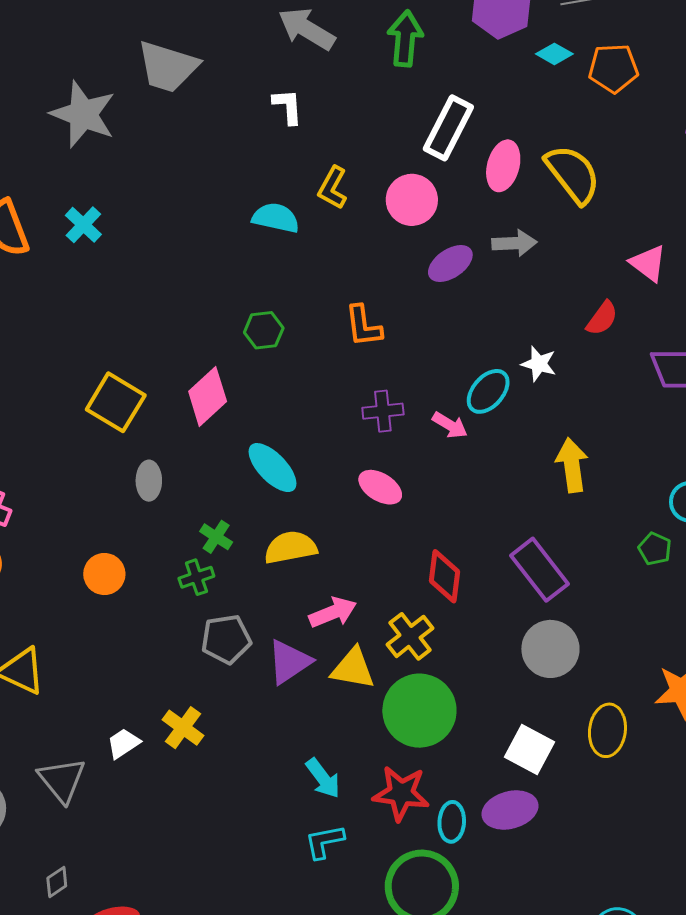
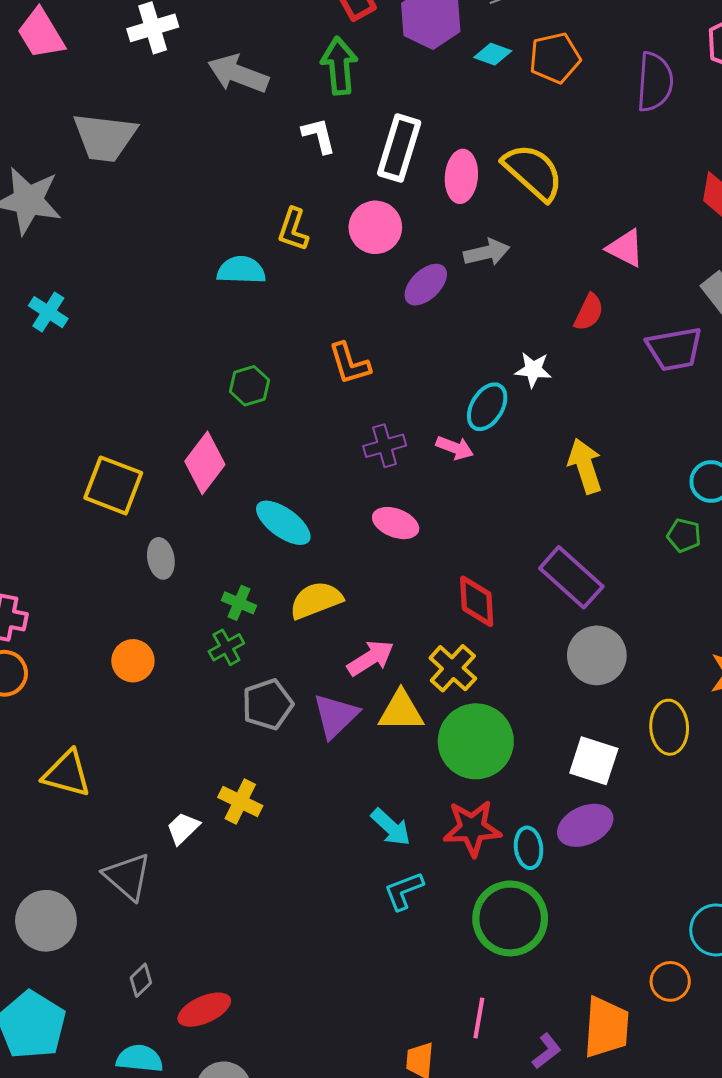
white L-shape: (288, 106) -> (319, 136), moved

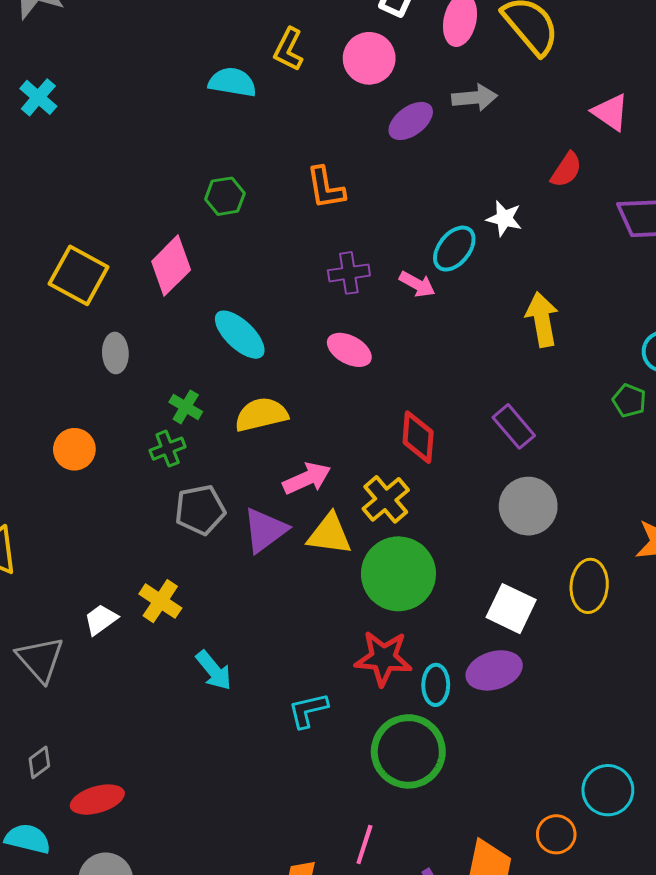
purple rectangle: (571, 577) -> (514, 426), size x0.7
cyan arrow: (391, 827) -> (214, 670), moved

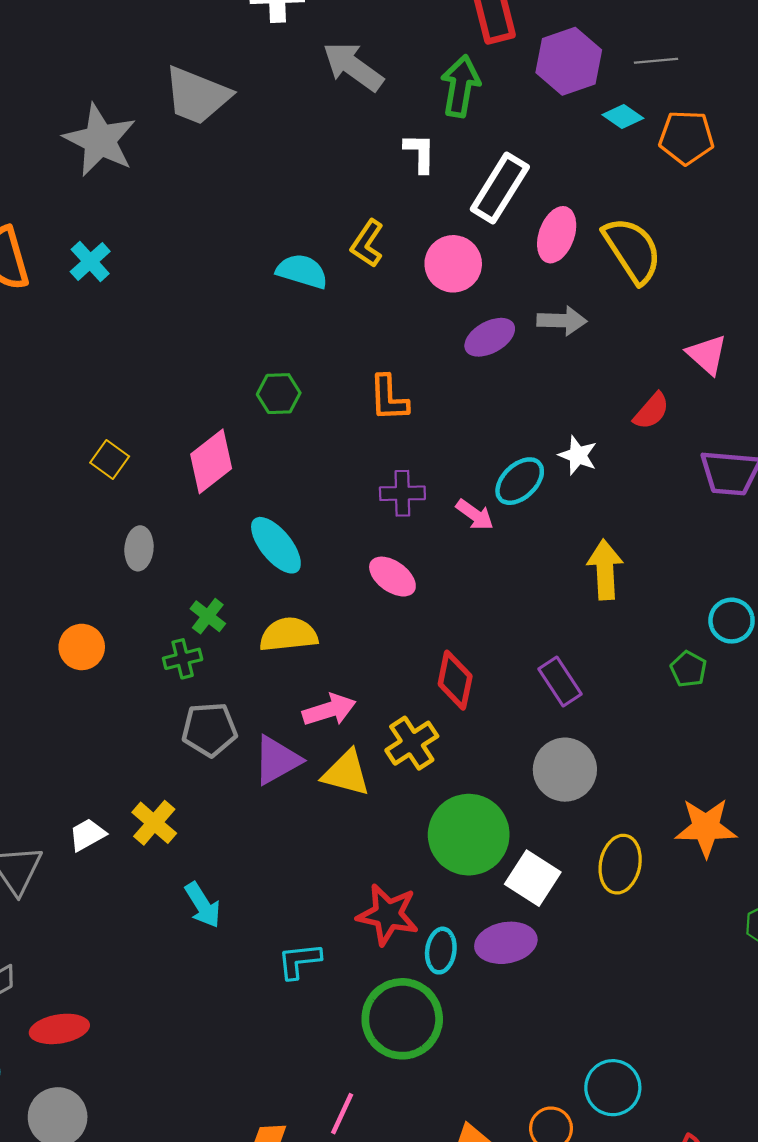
yellow square: (79, 275) -> (110, 459), size x0.6
green circle: (398, 574) -> (469, 835), moved

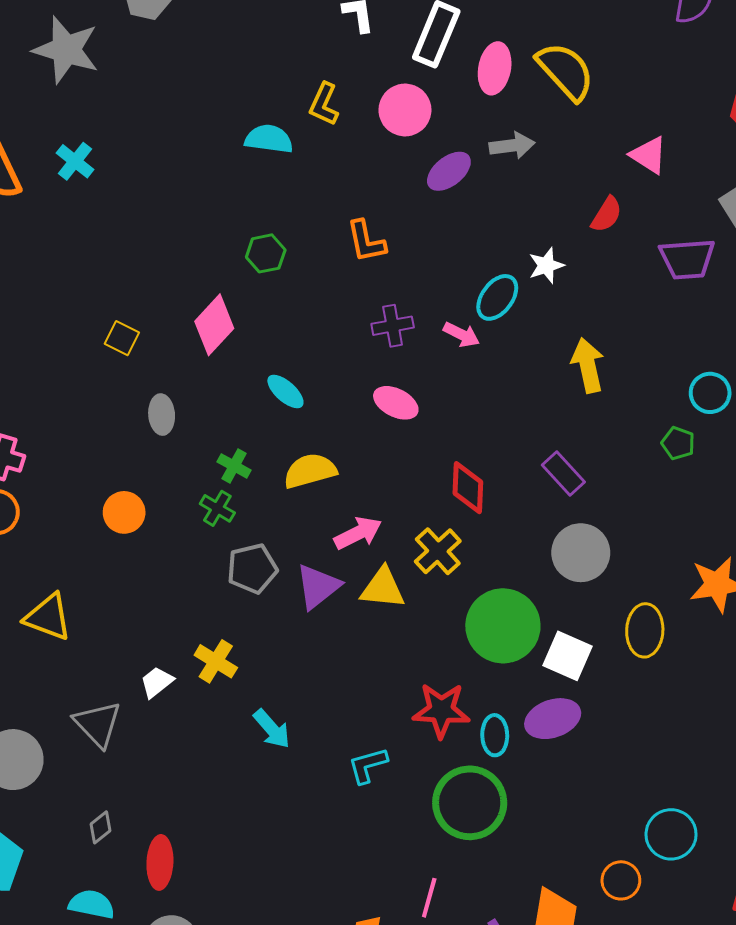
white star: (578, 455) -> (546, 266), turned -30
cyan ellipse: (276, 545) -> (285, 391), size x0.7
green cross: (183, 659) -> (217, 508), turned -36
red ellipse: (59, 1029) -> (160, 862), turned -69

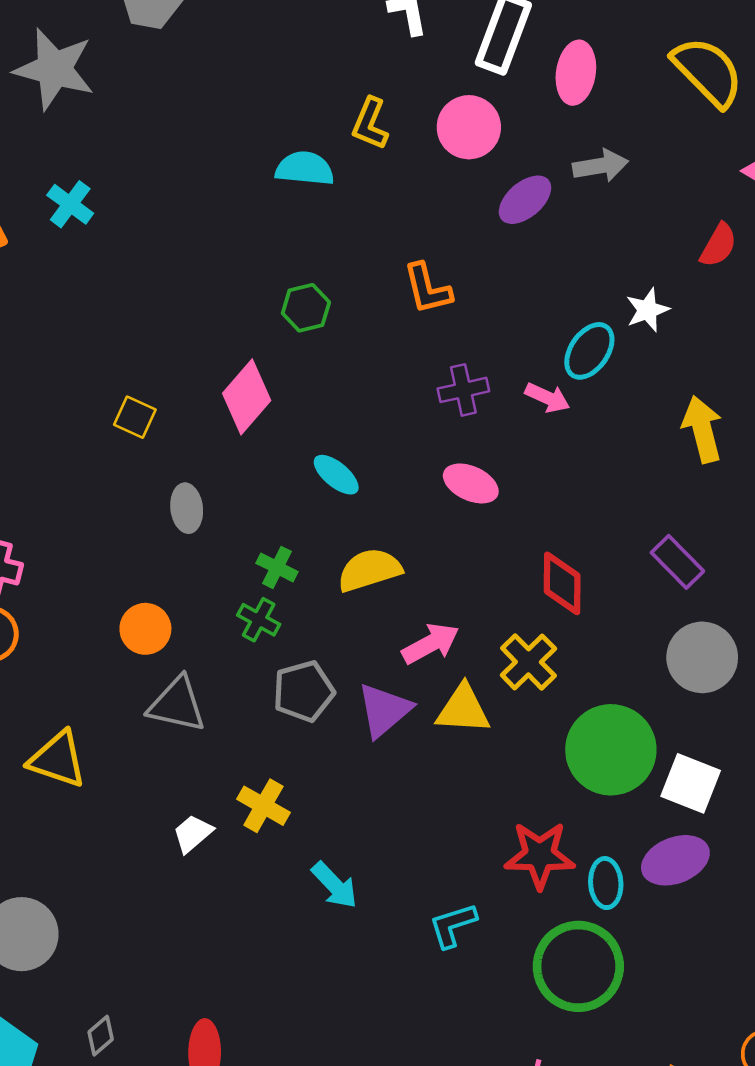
yellow semicircle: (566, 71) -> (708, 72), moved
gray triangle: (98, 724) -> (177, 704), moved, turned -32
gray diamond: (101, 827) -> (101, 1036), moved

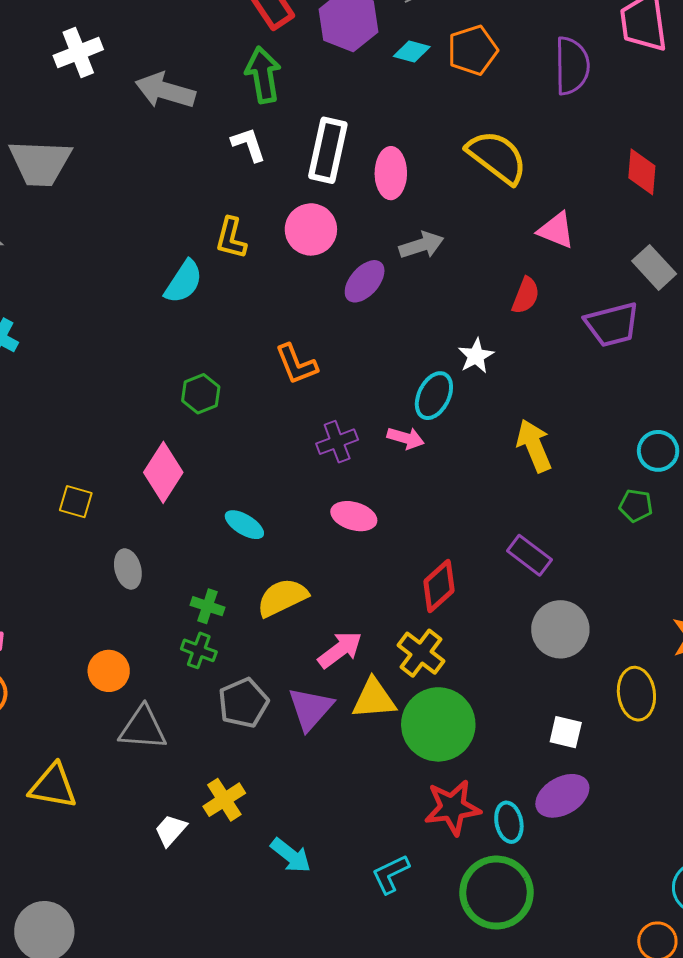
cyan semicircle: (305, 169) -> (184, 282), turned 126
red diamond: (562, 583) -> (439, 586), turned 56
green circle: (611, 750) -> (438, 724), moved
white square: (691, 783) -> (566, 732), size x0.7
yellow cross: (263, 806) -> (224, 800), turned 36

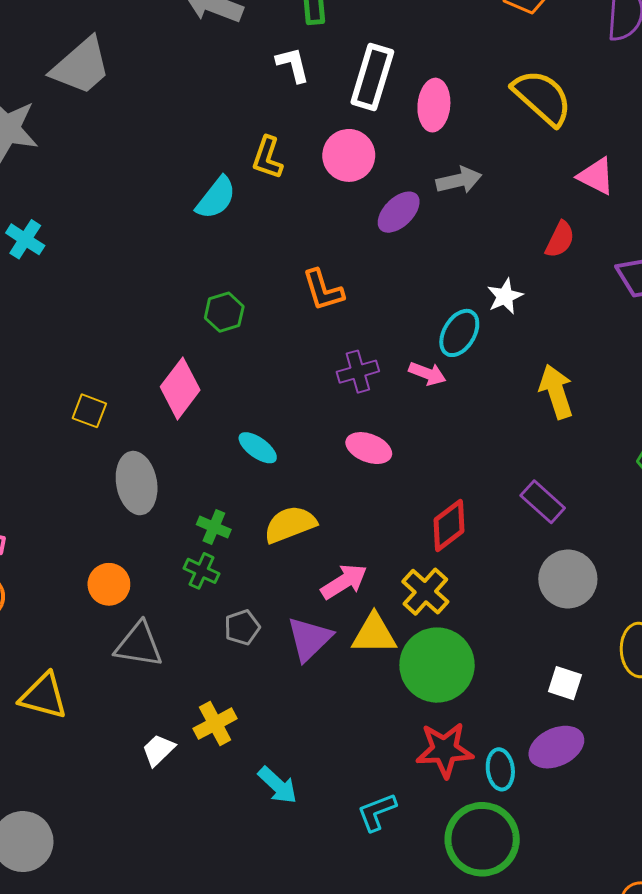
gray trapezoid: (40, 163) -> (81, 66), turned -48
gray ellipse: (128, 569) -> (137, 483), size x1.5
gray pentagon: (243, 703) -> (242, 627), size x0.7

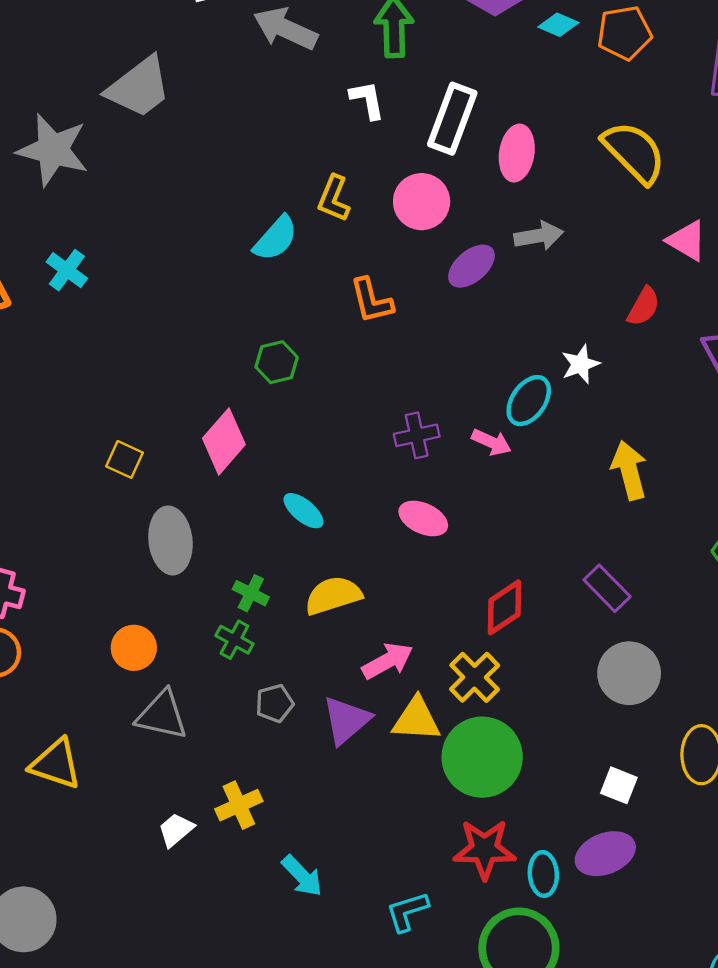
orange L-shape: (323, 290) -> (371, 301), moved

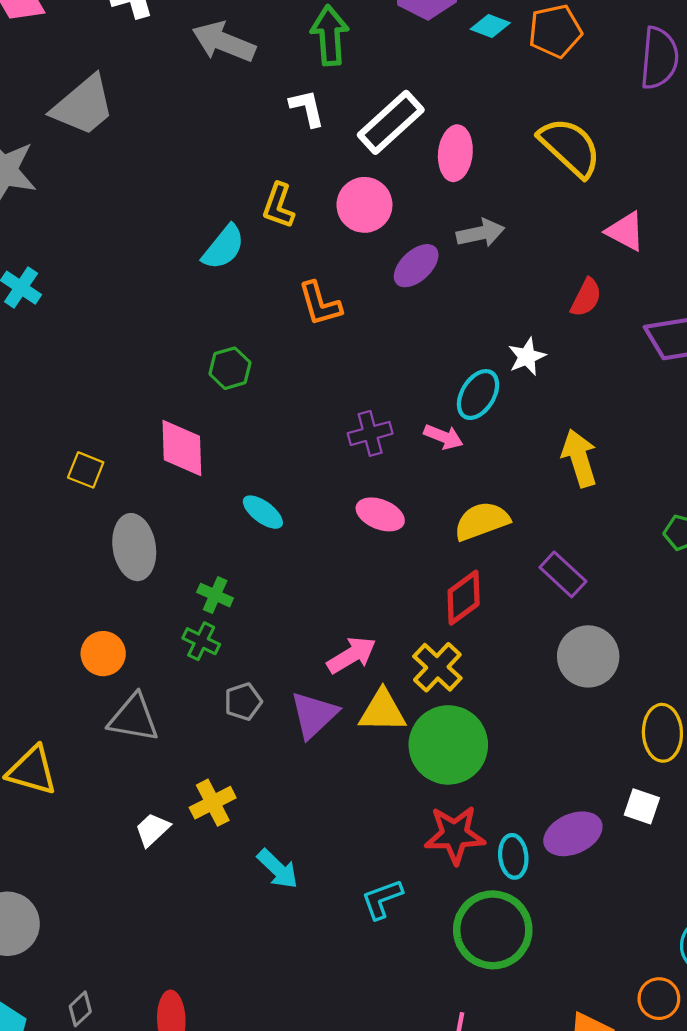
white rectangle: (452, 119) -> (391, 122), turned 30
pink diamond: (224, 441) -> (182, 448), turned -40
yellow semicircle: (333, 595) -> (482, 521), moved
white square: (619, 785) -> (642, 806), moved

